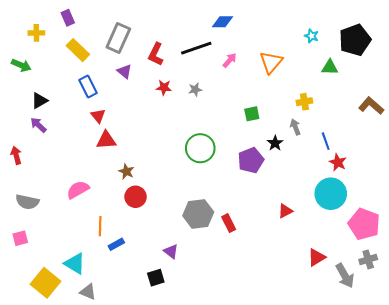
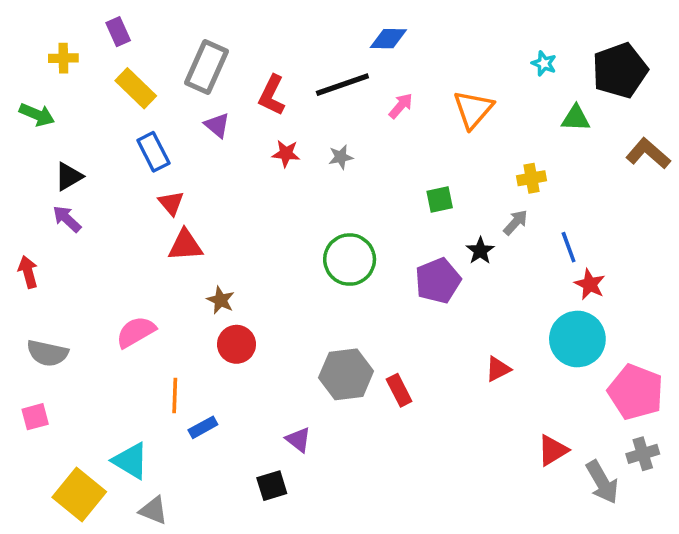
brown L-shape: (371, 106) -> (648, 154), moved
gray arrow: (295, 127) -> (516, 222), turned 63

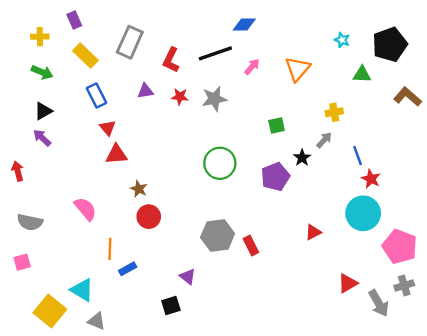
green arrow: (37, 115) -> (42, 72), moved
purple triangle: (217, 125) -> (145, 91), moved, turned -49
gray star: (341, 157) -> (214, 99), size x1.6
pink semicircle: (136, 332) -> (85, 209), turned 80

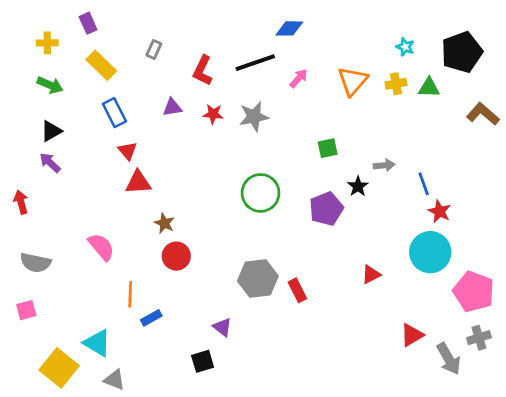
gray rectangle: (130, 42) -> (154, 49), size x0.5
yellow cross: (334, 112) -> (396, 84), moved
gray arrow: (324, 140) -> (384, 165), turned 42

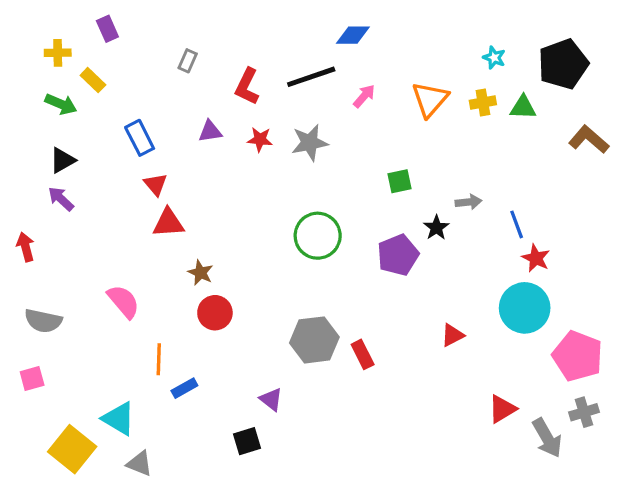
yellow rectangle: (101, 65) -> (93, 80), moved, size x0.7

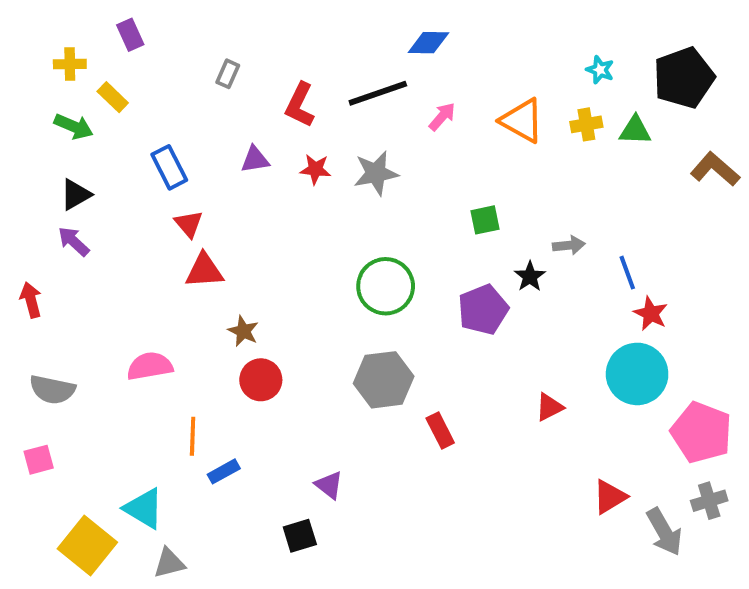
orange triangle: (430, 99) -> (522, 121), turned -42
pink semicircle: (123, 301) -> (150, 366), turned -60
gray hexagon: (314, 340) -> (384, 380), moved
gray triangle: (140, 464) -> (169, 563), turned -36

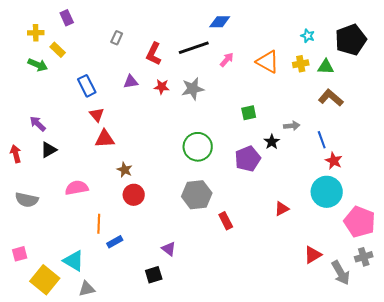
brown L-shape: (715, 169) -> (331, 98), moved
black triangle: (76, 195) -> (49, 150), moved
pink square: (39, 460) -> (20, 254), moved

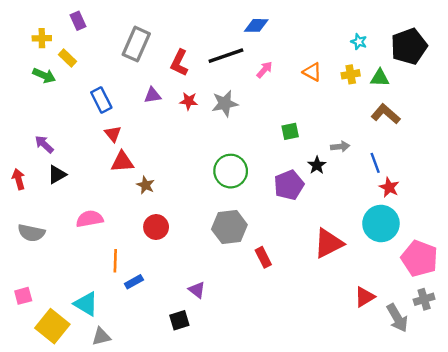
gray rectangle: (117, 38) -> (136, 44), size x2.0
orange triangle: (268, 62) -> (312, 72), size x0.7
brown star: (125, 170) -> (146, 185), moved
red triangle: (282, 209) -> (329, 243), size x1.8

